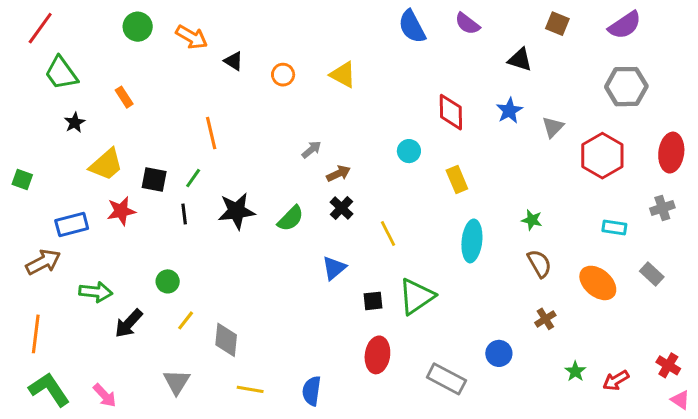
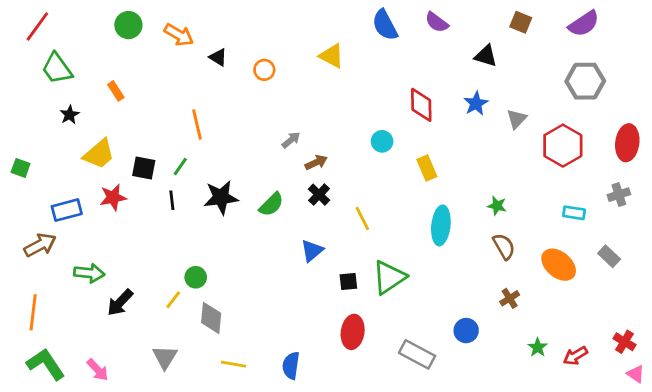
yellow triangle: (343, 75) -> (332, 56), moved
green circle: (168, 281) -> (196, 277), moved

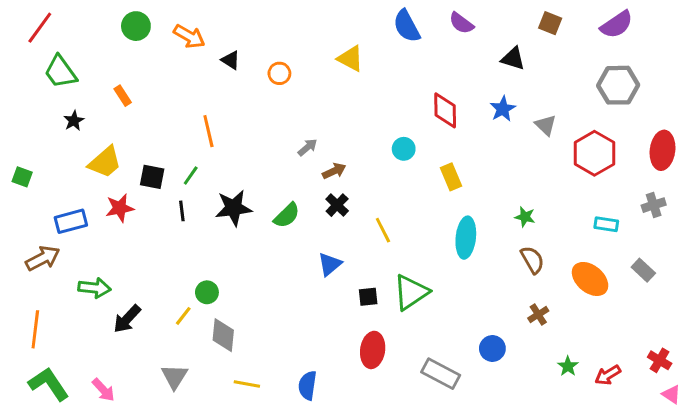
gray triangle: (517, 119) -> (546, 125), turned -30

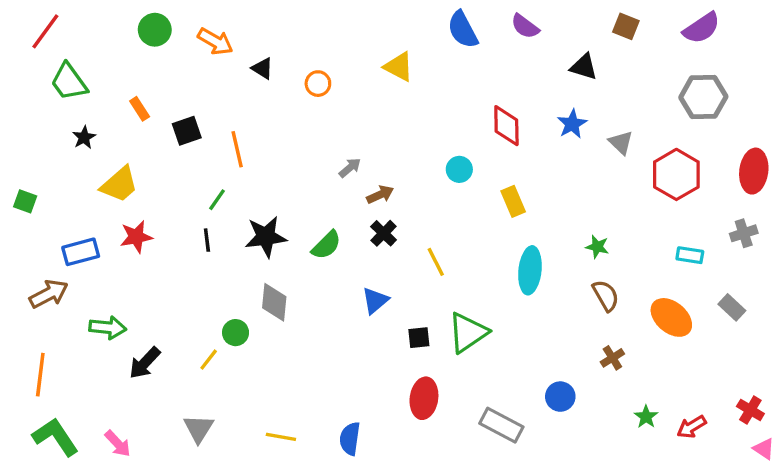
black square: (152, 177) -> (187, 131), moved, turned -30
gray diamond: (223, 335) -> (274, 302), moved

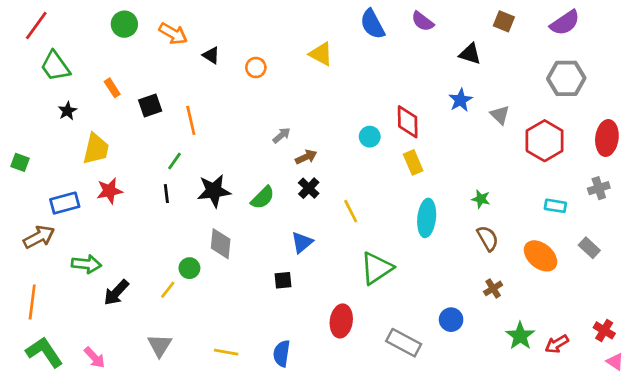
red diamond: (506, 126) -> (408, 122), moved
yellow trapezoid: (119, 185) -> (96, 149), turned -36
black square: (419, 338) -> (283, 280), moved
green star: (646, 417) -> (520, 336), size x1.5

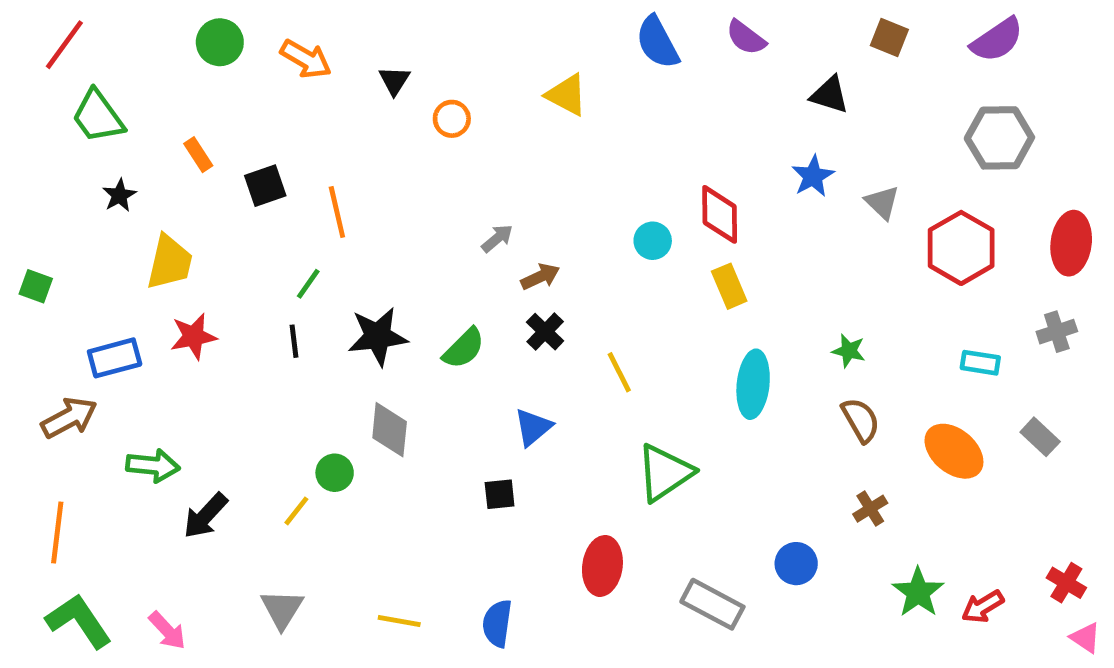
black triangle: (211, 55) -> (394, 81), moved, turned 30

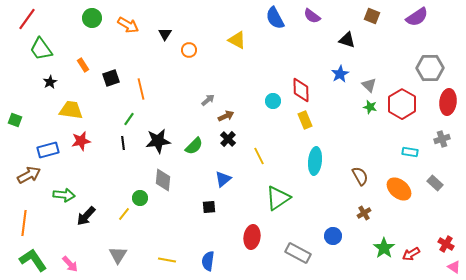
gray hexagon: (999, 138) -> (430, 68), moved
yellow trapezoid: (170, 262) -> (71, 110), turned -95
green star: (849, 351) -> (370, 107), moved

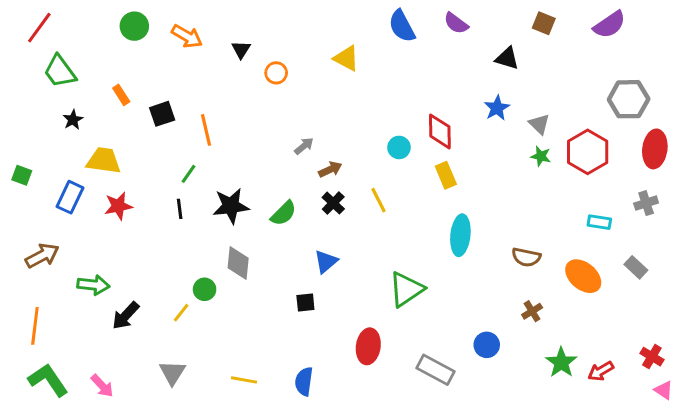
blue rectangle: (48, 150) -> (70, 197), moved, turned -50
yellow line: (259, 156) -> (379, 200), moved
brown semicircle: (360, 176) -> (526, 257), turned 132

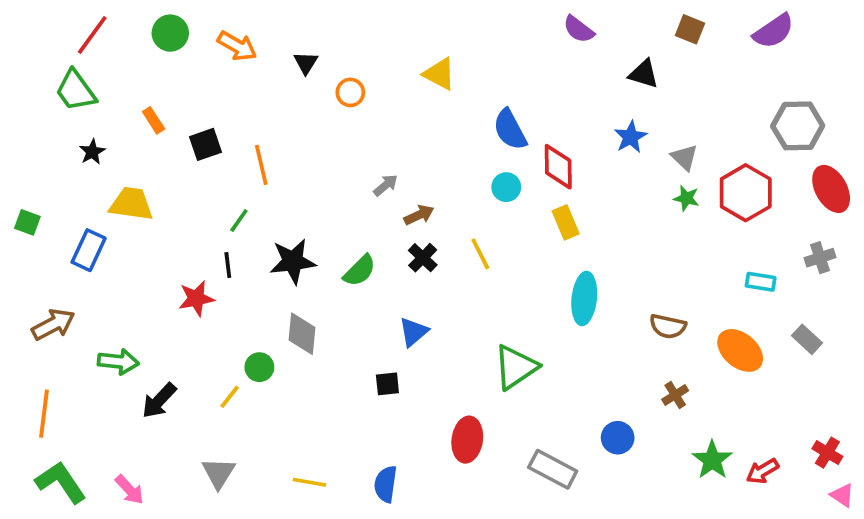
blue semicircle: (402, 26) -> (510, 130), moved
red line: (39, 28) -> (92, 35), moved
red ellipse: (655, 149) -> (831, 189), turned -36
red star: (118, 206) -> (196, 298), moved

